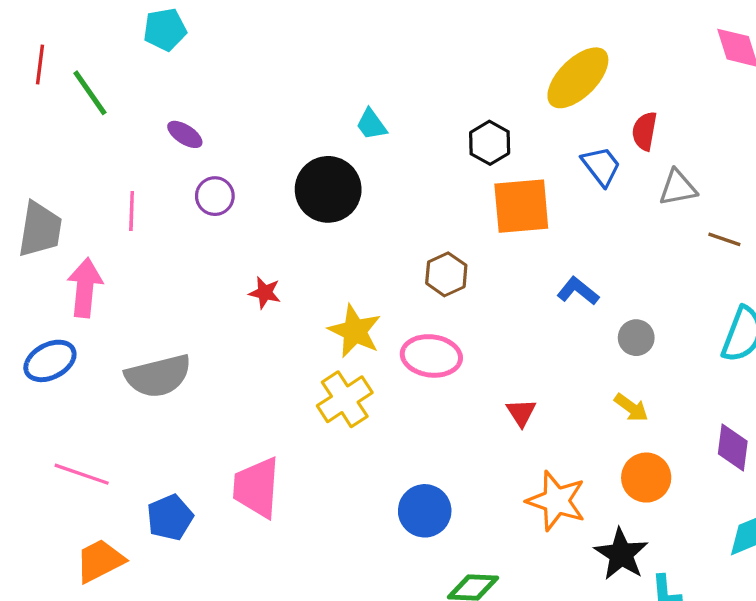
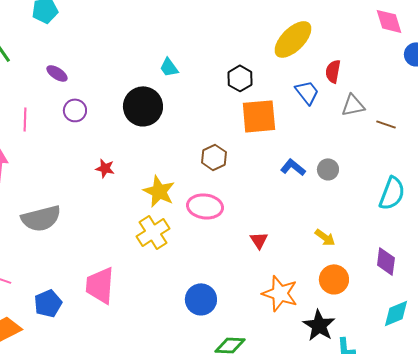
brown line: (724, 239) -> (386, 124), moved
gray circle: (636, 338) -> (328, 169), moved

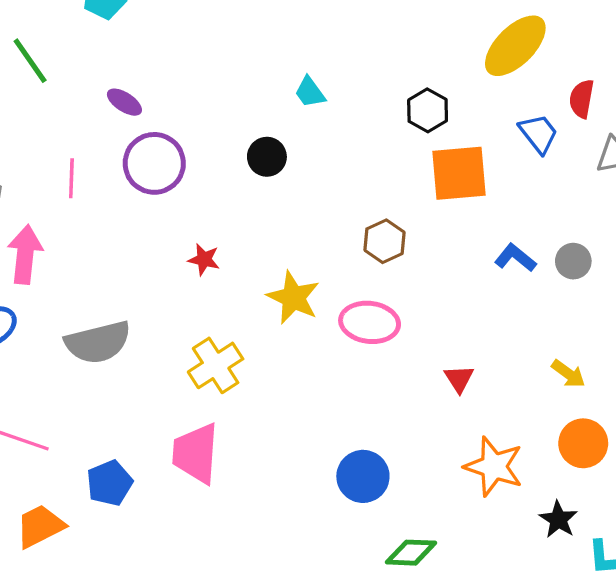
black circle: (143, 106) -> (267, 157), size x0.6
purple circle: (75, 110) -> (154, 163), size x1.6
yellow cross: (153, 232) -> (216, 365), moved
black star: (319, 325) -> (558, 519), size x0.7

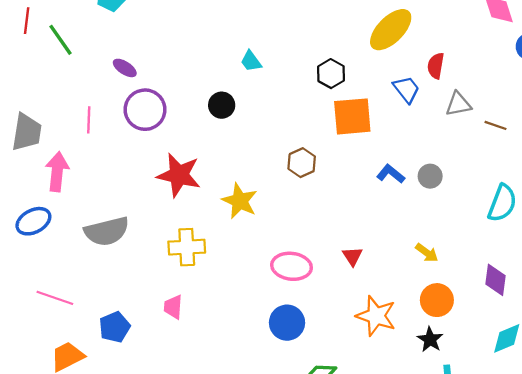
red star: (204, 259) -> (179, 175), size x2.0
pink ellipse: (370, 322) -> (292, 266), moved
yellow cross: (216, 365) -> (187, 247), turned 30
pink trapezoid: (196, 453) -> (173, 307), size x0.6
black star: (558, 519) -> (430, 340), moved

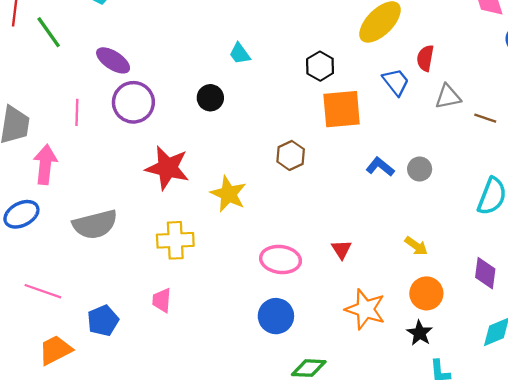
purple ellipse: (125, 68) -> (113, 60), size x1.4

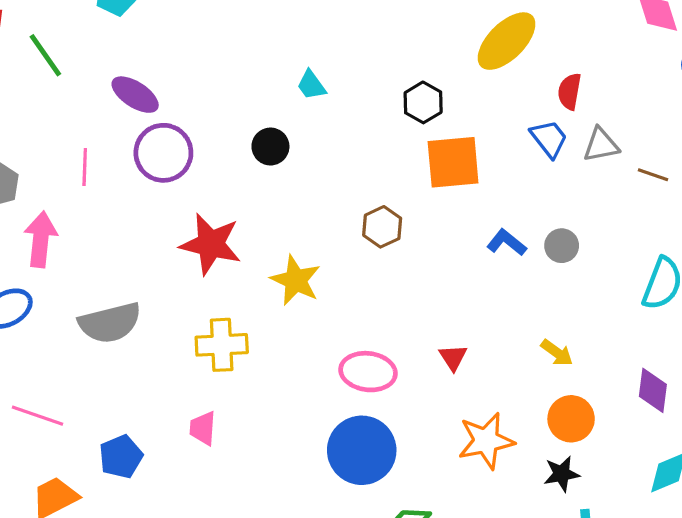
blue trapezoid: (396, 82) -> (549, 139), moved
orange star: (365, 309) -> (486, 441), turned -30
blue circle: (276, 316) -> (362, 450), size x1.4
black star: (420, 333) -> (562, 474), turned 30

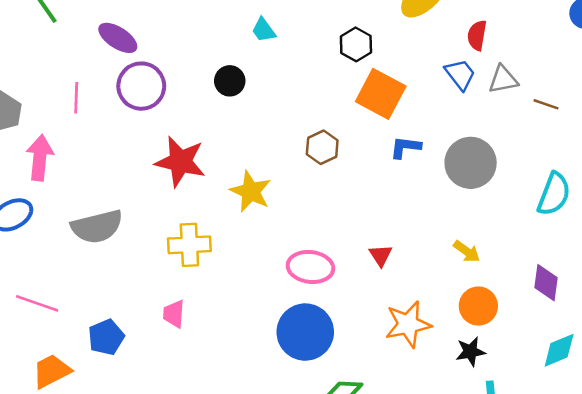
orange square: (453, 162) -> (381, 94), turned 33
blue L-shape: (507, 243) -> (405, 147), moved, turned -32
gray circle: (562, 246) -> (471, 163), size x1.8

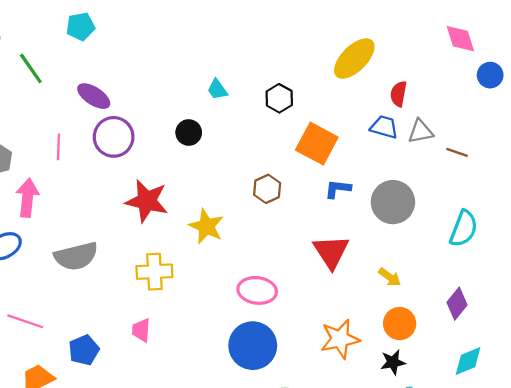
black hexagon: (356, 44) -> (279, 98), moved
blue trapezoid: (460, 74) -> (384, 127), turned -36
red triangle: (381, 255) -> (331, 252), moved, size x1.8
purple diamond: (546, 283) -> (457, 304), turned 32

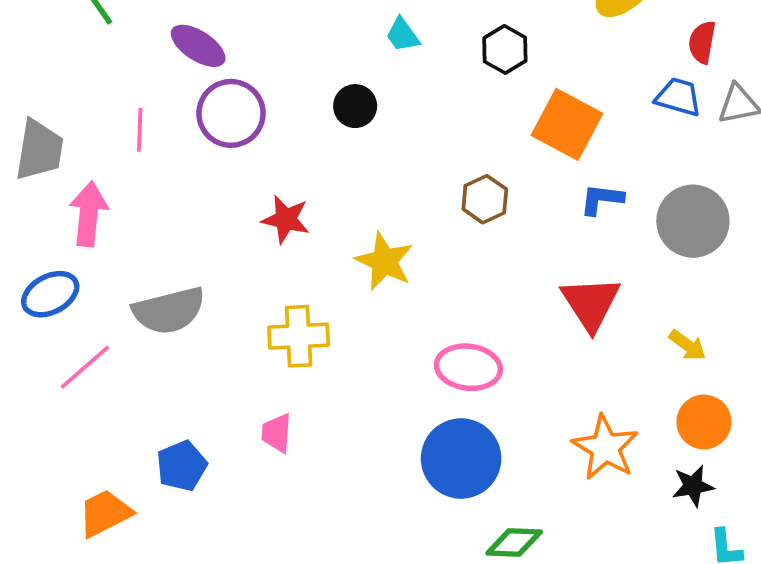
red star: (147, 201) -> (286, 219), size x0.7
pink line: (25, 321) -> (85, 367), moved, turned -60
orange star: (340, 339) -> (605, 448), turned -30

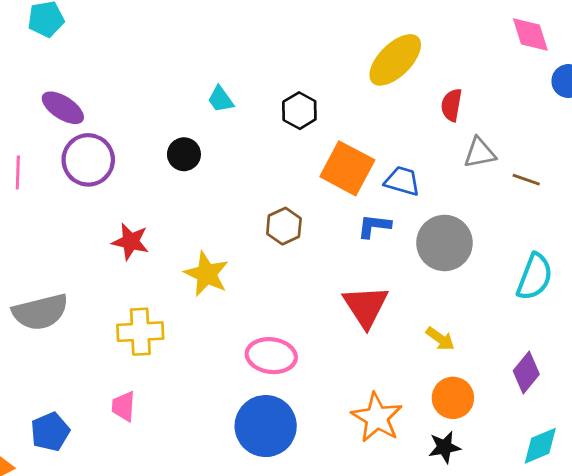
blue trapezoid: (678, 97) -> (402, 181), moved

